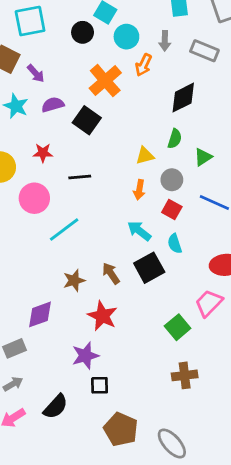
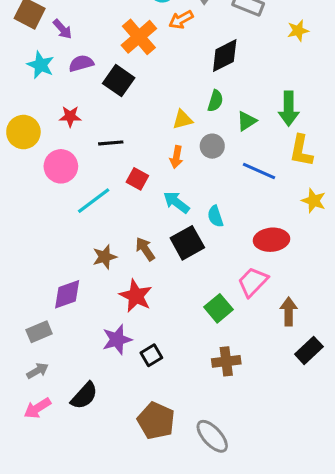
orange arrow: (143, 65) -> (181, 20), turned 35
red square: (172, 210) -> (137, 179), moved
black square: (100, 385) -> (151, 355), moved, turned -30

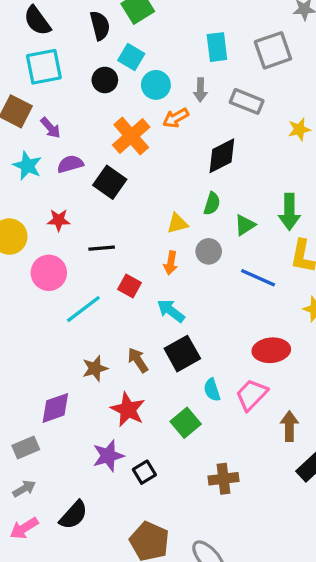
cyan semicircle: (215, 216) -> (212, 390), moved
green square: (218, 308) -> (186, 423), moved

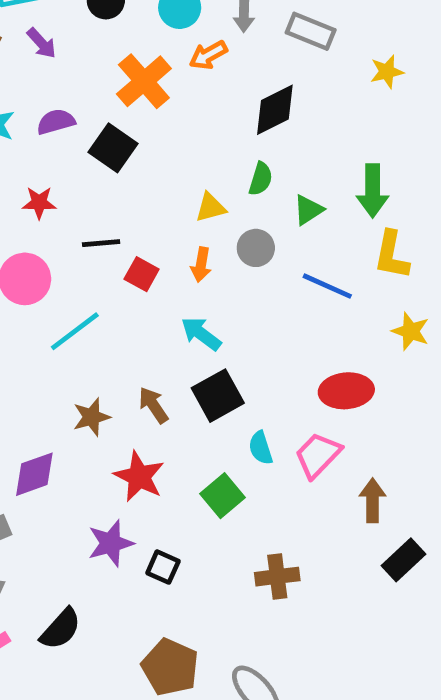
purple arrow: (50, 128) -> (42, 43), moved
red square: (130, 286) -> (142, 274), moved
black square: (144, 472) -> (163, 567), turned -35

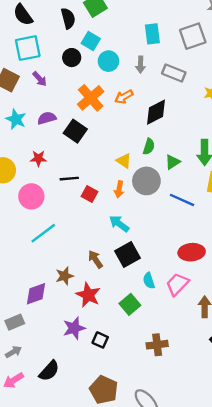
orange arrow: (208, 55) -> (124, 97), moved
yellow triangle: (211, 207) -> (124, 161), turned 49
gray circle: (256, 248) -> (146, 181), size x1.5
cyan line: (75, 331) -> (43, 233), moved
brown star: (92, 417) -> (65, 276), moved

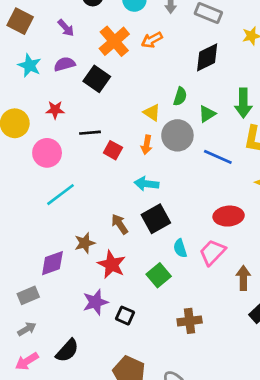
purple arrow: (40, 79) -> (66, 28), moved
black diamond: (156, 112) -> (207, 57), moved
cyan arrow: (119, 224) -> (147, 184), turned -30

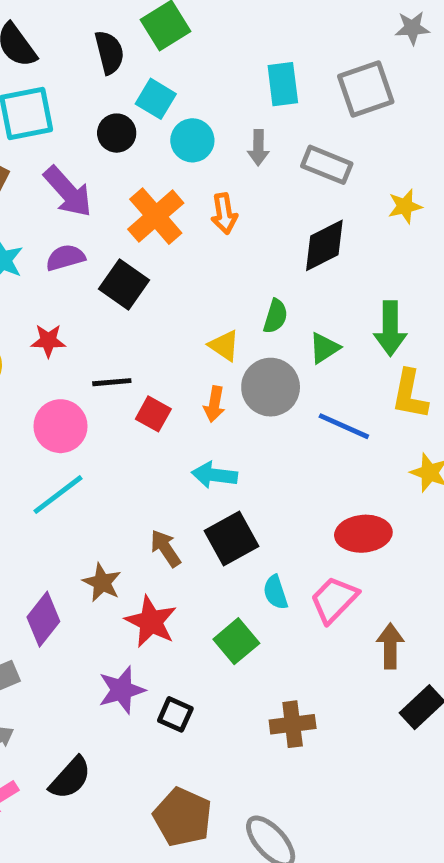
purple arrow: (66, 28) -> (68, 192), size x1.6
orange arrow: (152, 40) -> (224, 214), turned -70
pink circle: (47, 153) -> (60, 426), moved
brown star: (85, 243) -> (102, 583), turned -30
purple diamond: (52, 263) -> (43, 619), turned -32

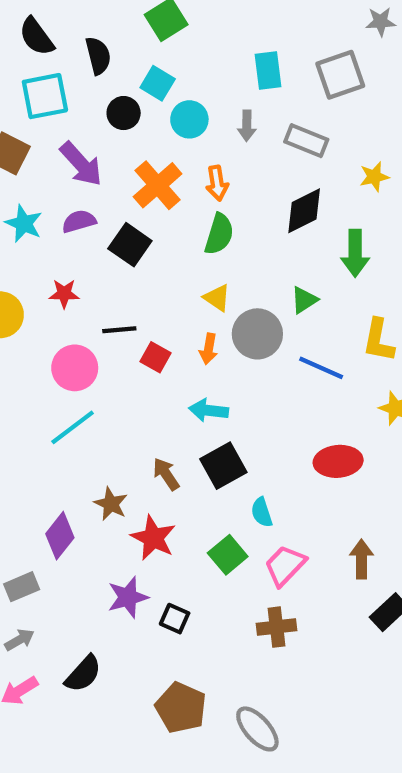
black semicircle: (109, 52) -> (98, 56), moved
green semicircle: (275, 316) -> (219, 234), moved, size x1.4
green arrow: (390, 328) -> (355, 253), moved
pink trapezoid: (334, 600) -> (285, 565), moved

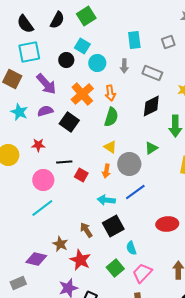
black semicircle: (98, 56) -> (57, 20), moved, turned 42
gray square: (340, 75) -> (168, 42), size x0.6
blue line: (321, 368) -> (135, 192), moved, turned -60
purple diamond: (60, 536) -> (36, 259), turned 65

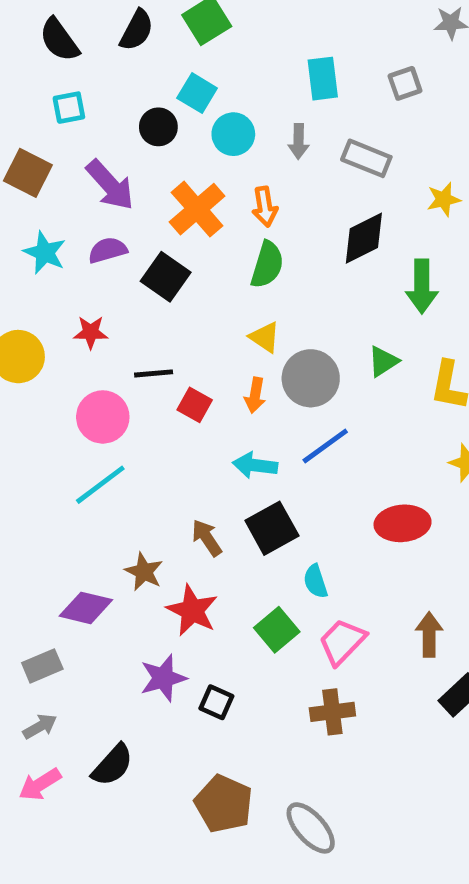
cyan square: (29, 52) -> (69, 108), size x0.6
green triangle: (151, 148) -> (383, 361), moved

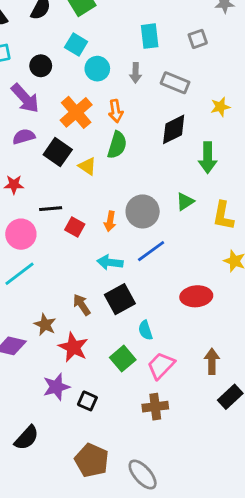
black circle: (158, 127) -> (41, 66), moved
yellow triangle: (265, 337) -> (87, 166), moved

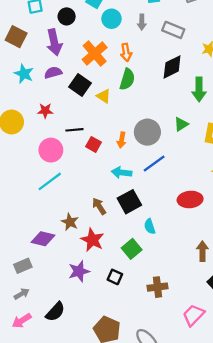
purple arrow: (25, 98) -> (54, 42), turned 30
pink trapezoid: (161, 366) -> (193, 315), moved
black square: (87, 401) -> (115, 277), moved

